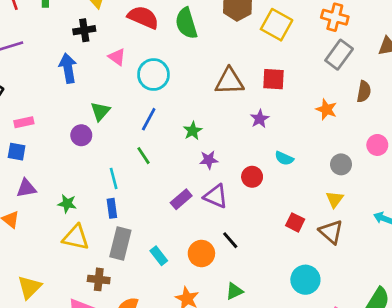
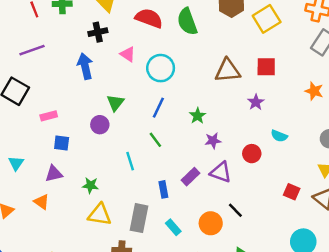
yellow square: (277, 25) -> (267, 19), turned 32
blue square: (17, 152) -> (62, 143), moved
blue rectangle: (112, 208) -> (163, 189), moved

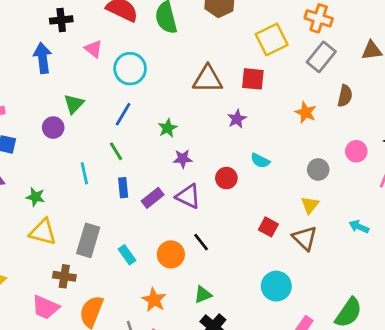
yellow square: (267, 19) -> (272, 39), moved
blue rectangle: (163, 189) -> (123, 188), moved

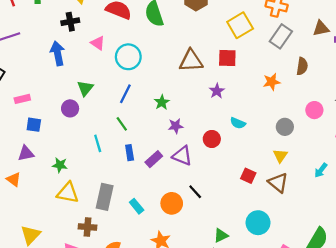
orange star: (306, 112) -> (272, 82), turned -30
cyan arrow: (359, 227) -> (321, 170), turned -72
green triangle: (203, 295) -> (221, 235), moved

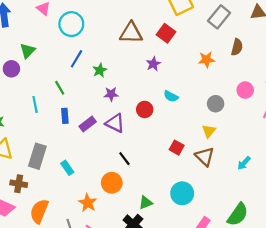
red square: (227, 58) -> (166, 33), turned 30
blue line: (125, 94) -> (76, 59), moved
cyan arrow: (321, 170) -> (244, 163), moved
orange circle: (172, 203) -> (112, 183), moved

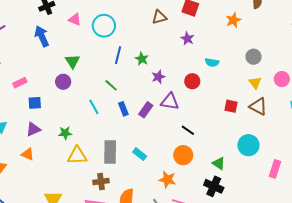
brown triangle: (131, 33) -> (159, 17), size x0.7
pink circle: (245, 90) -> (282, 79), moved
green triangle: (146, 203) -> (219, 163), turned -48

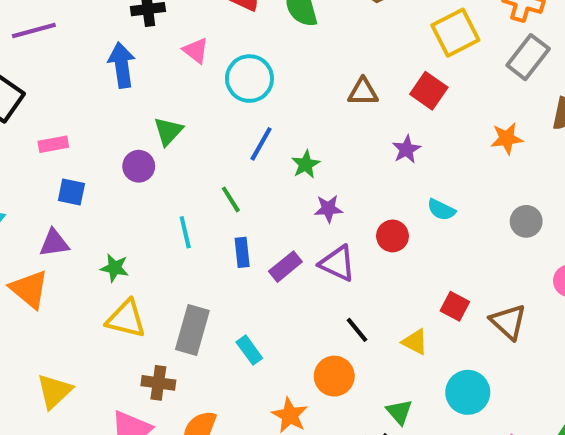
yellow triangle: (255, 83) -> (415, 342), moved, turned -40
orange triangle: (28, 154) -> (29, 289), size x1.5

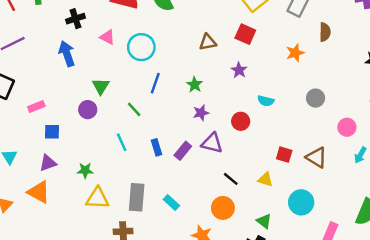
green star: (306, 164) -> (195, 85), moved
green line: (231, 199) -> (134, 109), moved

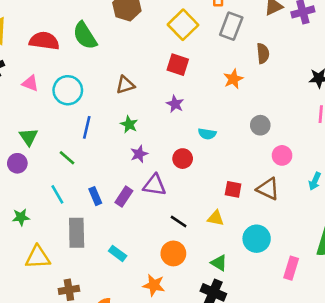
brown triangle: (208, 42) -> (125, 85), moved
pink circle: (347, 127) -> (282, 155), moved
green star: (85, 170) -> (21, 217), moved
gray rectangle: (137, 197) -> (77, 233), moved

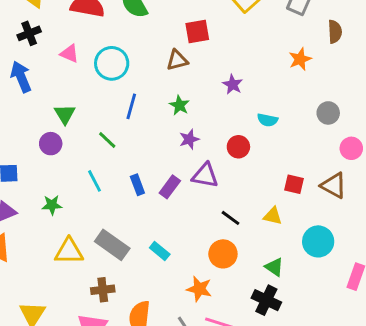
red square: (178, 65) -> (197, 32), moved, turned -30
gray rectangle: (77, 233) -> (112, 245), moved, turned -56

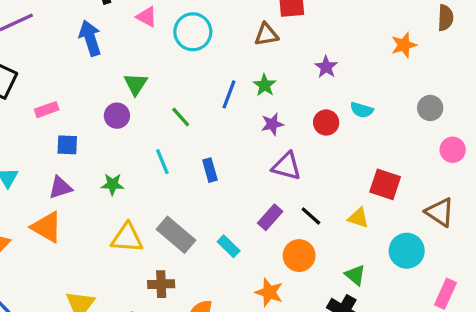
blue line: (131, 106) -> (229, 94), moved
red circle: (238, 147) -> (326, 122), moved
red square: (294, 184) -> (385, 184), size x1.4
brown triangle: (334, 186) -> (440, 212), moved
purple rectangle: (170, 187) -> (270, 217), moved

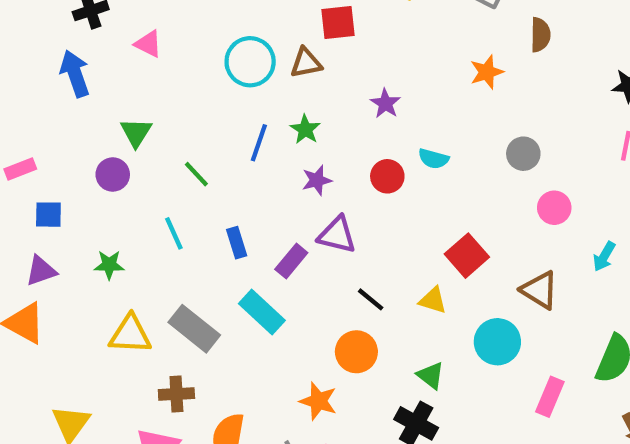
cyan circle: (193, 32) -> (250, 62), moved
red square: (385, 184) -> (467, 256), turned 32
purple rectangle: (270, 217) -> (291, 261), moved
cyan rectangle: (229, 246) -> (262, 312), moved, size x1.5

